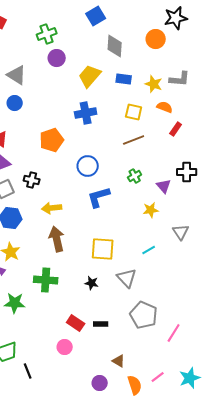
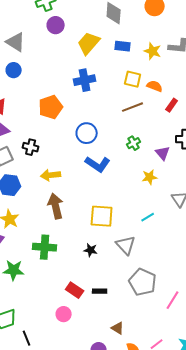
orange semicircle: (165, 107) -> (155, 86), moved
red rectangle: (176, 129) -> (172, 105), moved
blue L-shape: (99, 197) -> (98, 164), turned -130

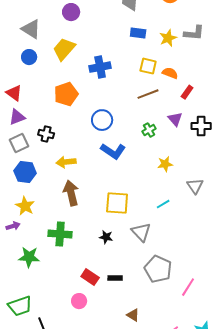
yellow trapezoid: (89, 43) -> (64, 49), moved
yellow star: (153, 51) -> (168, 38), turned 30
purple triangle: (163, 153) -> (175, 119), moved

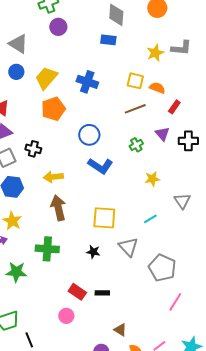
blue rectangle: (138, 33) -> (108, 40), moved
yellow trapezoid: (64, 49) -> (46, 78), moved
blue cross: (100, 67) -> (87, 82), turned 30
gray pentagon: (158, 269) -> (162, 268), moved

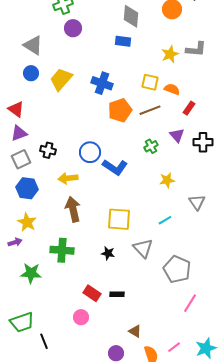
orange pentagon: (53, 109) -> (120, 110), moved
blue circle: (89, 135) -> (90, 152), moved

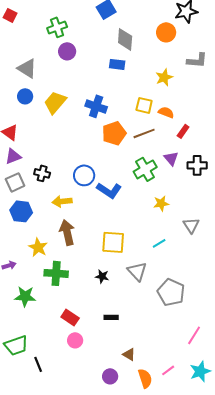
gray L-shape: (196, 49) -> (197, 60), moved
green cross: (151, 146) -> (145, 169), size x1.6
yellow star: (27, 222) -> (38, 247), moved
red rectangle: (92, 293) -> (70, 317), moved
pink line: (190, 303) -> (194, 335), moved

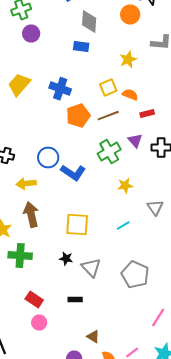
yellow square: (144, 105) -> (108, 88), turned -36
red rectangle: (183, 131) -> (147, 114), turned 40
gray triangle: (137, 271) -> (91, 268), moved

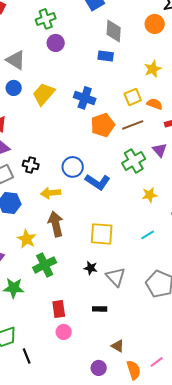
green cross: (20, 256) -> (45, 265), turned -30
red rectangle: (34, 300) -> (59, 309), turned 48

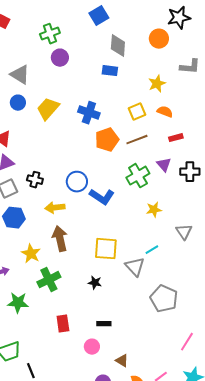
orange semicircle: (155, 104) -> (165, 112), moved
gray triangle: (116, 277) -> (135, 267), moved
pink circle: (64, 332) -> (92, 347), moved

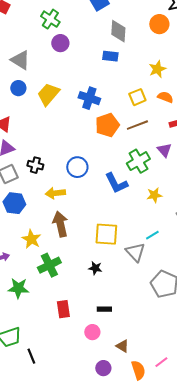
green cross: (50, 34) -> (50, 19), turned -36
blue L-shape: (102, 197) -> (116, 183), moved, turned 30

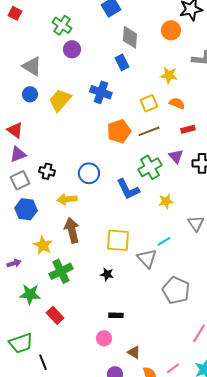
blue rectangle: (110, 56) -> (122, 62), turned 56
yellow star: (157, 69) -> (169, 75), turned 30
blue cross: (89, 98) -> (101, 92), moved
red rectangle: (63, 309) -> (55, 315), moved, turned -36

